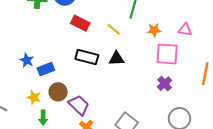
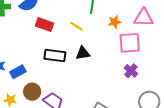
pink triangle: (185, 30) -> (143, 18), size x1.5

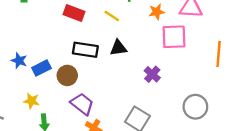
purple cross: (131, 71) -> (152, 74), moved
brown circle: (32, 92) -> (67, 75), moved

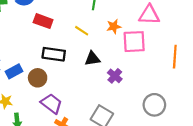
orange star: (157, 12) -> (114, 27), moved
yellow line: (112, 16) -> (82, 31), moved
black triangle: (118, 48) -> (92, 59), moved

